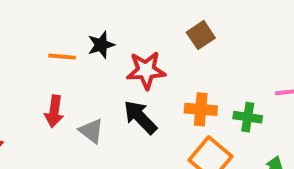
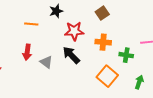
black star: (101, 45) -> (56, 11), moved
orange cross: (201, 109) -> (103, 42), moved

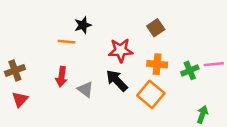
black star: (56, 11) -> (83, 25), moved
green cross: (126, 55) -> (190, 70), moved, turned -32
orange square: (107, 76) -> (151, 94), moved

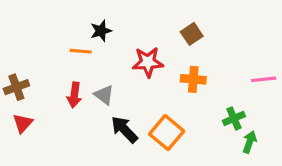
green cross: (190, 70) -> (234, 118), moved
black arrow: (117, 81) -> (124, 129), moved
gray triangle: (85, 89) -> (104, 95), moved
orange square: (151, 94) -> (167, 133), moved

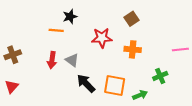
red triangle: (23, 123) -> (12, 87), moved
orange square: (167, 133) -> (115, 86), turned -30
green arrow: (250, 142) -> (140, 95), moved, turned 48

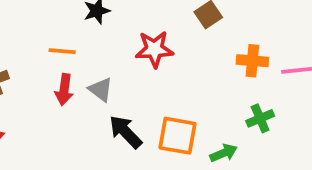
orange line: (56, 30) -> (62, 51), moved
orange cross: (133, 49) -> (252, 61), moved

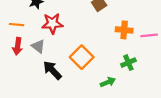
red star: (154, 49) -> (52, 23), moved
orange square: (177, 136) -> (82, 57), moved, turned 35

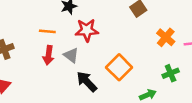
orange cross: (124, 30) -> (166, 37), turned 35

